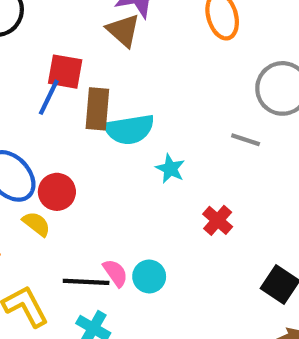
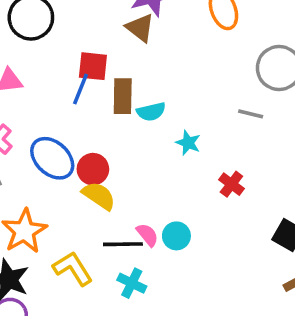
cyan semicircle: (129, 129) -> (151, 112), size x0.7
yellow semicircle: (36, 224) -> (99, 196), moved, size x1.4

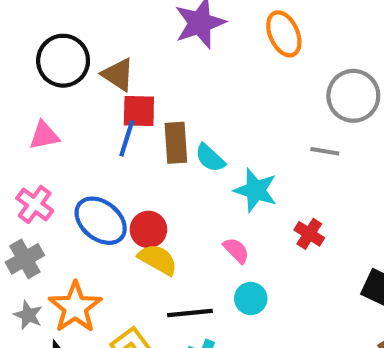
brown triangle: (140, 28) -> (118, 75), moved
cyan semicircle: (151, 112) -> (210, 158), turned 60
cyan star: (188, 143) -> (256, 190), size x1.5
pink semicircle: (147, 235) -> (236, 250), moved

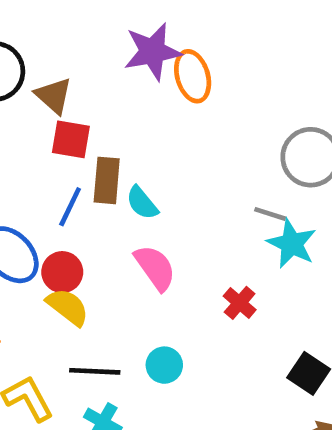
orange ellipse: (284, 34) -> (193, 76), moved
blue line: (127, 138) -> (70, 207), moved
cyan star: (256, 190) -> (292, 244), moved
pink semicircle: (236, 250) -> (155, 268), moved, size x1.5

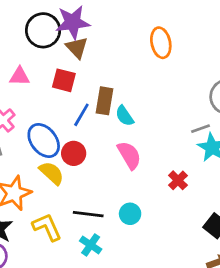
purple star: (153, 52) -> (73, 22), moved
red square: (71, 139) -> (64, 80), moved
gray line: (270, 214) -> (200, 129), turned -42
yellow semicircle: (68, 307) -> (52, 173), moved

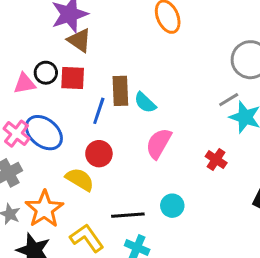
black circle: (43, 30) -> (46, 73), moved, size x0.6
blue ellipse: (44, 141) -> (44, 133), moved
pink semicircle: (129, 155) -> (159, 143), turned -108

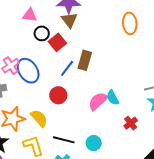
red square: (73, 78) -> (57, 42), turned 30
pink triangle: (24, 83) -> (30, 15), moved
cyan semicircle: (145, 103) -> (113, 98), moved
yellow semicircle: (80, 179) -> (39, 118), moved

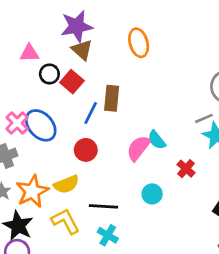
orange ellipse: (130, 23) -> (139, 43), moved
yellow semicircle: (39, 118) -> (66, 184), turned 120
cyan circle: (94, 143) -> (152, 194), moved

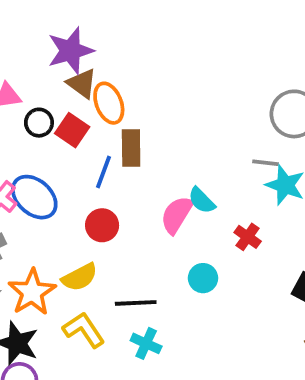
orange ellipse: (139, 43) -> (109, 103), moved
gray line: (204, 118) -> (266, 163), turned 36

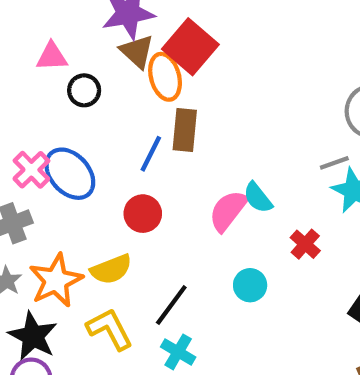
red square: (72, 130) -> (190, 47), moved, size x1.4
gray line: (266, 163) -> (334, 163), turned -32
black line: (136, 303) -> (171, 305), turned -57

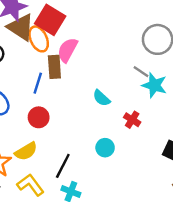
brown triangle: (137, 51) -> (21, 27), size x1.4
gray line: (334, 163) -> (141, 72), turned 63
pink semicircle: (228, 211) -> (68, 50), moved

